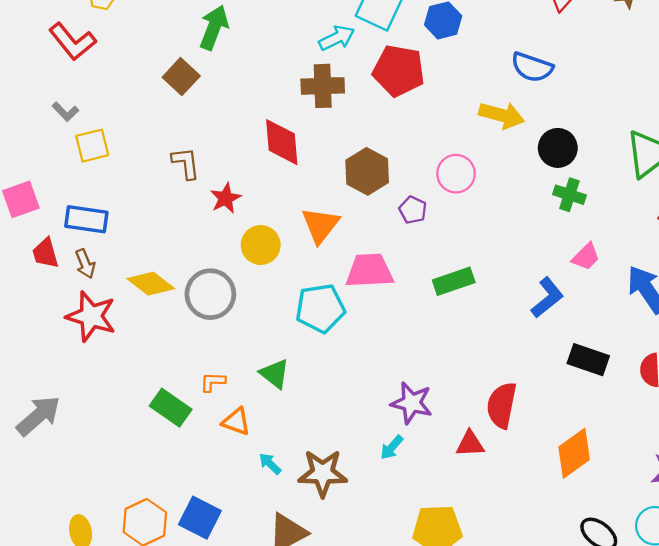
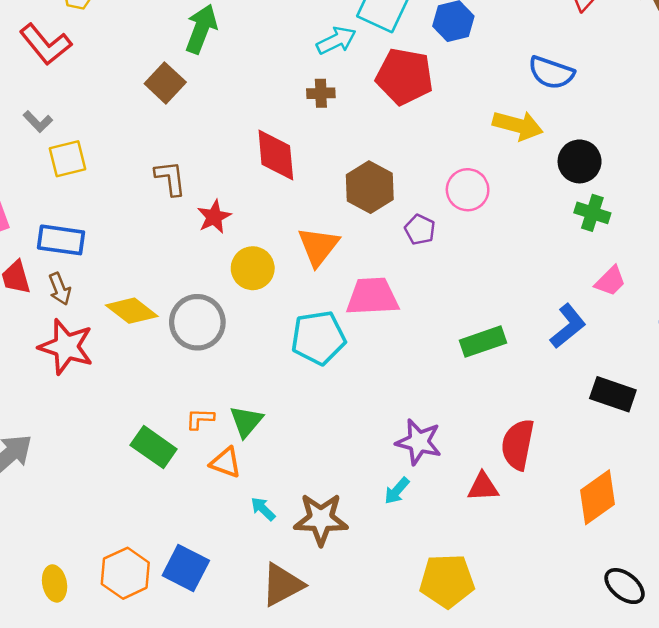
brown cross: (323, 86) -> (321, 93), size x0.6
green rectangle: (454, 281) -> (483, 342), moved
green triangle: (275, 374) -> (246, 421), moved, turned 32

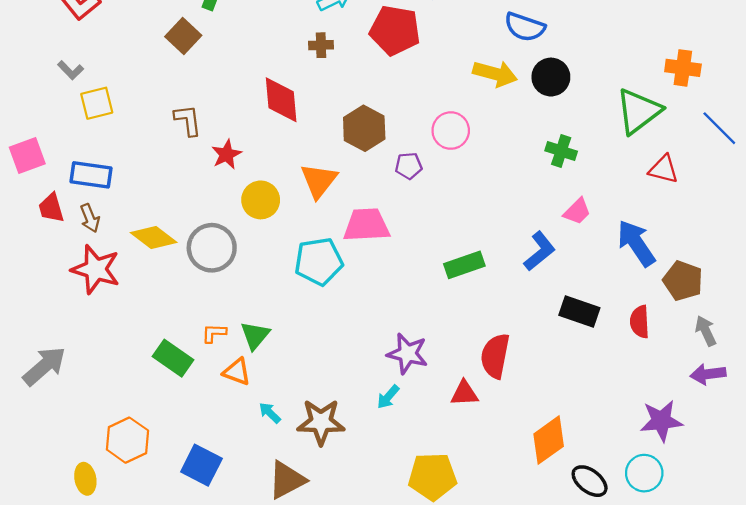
black circle: (580, 161) -> (551, 77), moved
purple pentagon: (420, 230) -> (409, 166), turned -30
orange diamond: (598, 497) -> (549, 440), moved
orange hexagon: (125, 573) -> (127, 440), moved

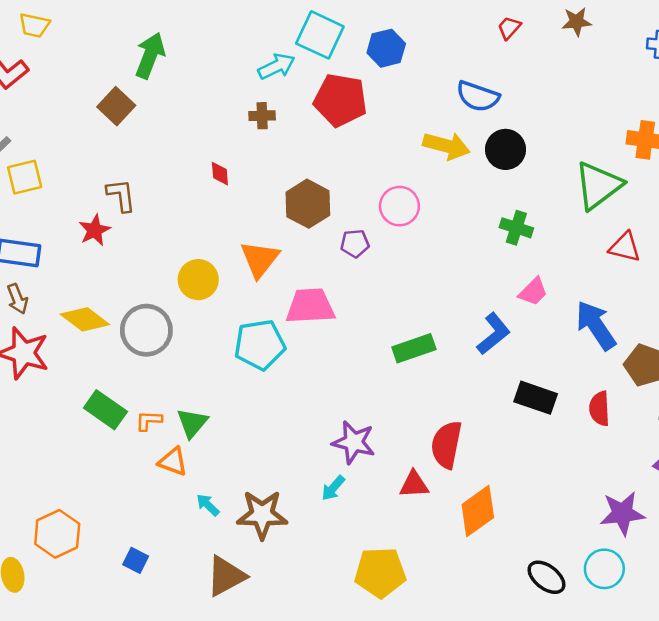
red diamond: (281, 100) -> (220, 174), size x0.5
red star: (227, 154) -> (95, 230), moved
green rectangle: (173, 358) -> (105, 410), moved
orange diamond: (549, 440) -> (478, 511), moved
blue square: (201, 465) -> (136, 560), size x0.6

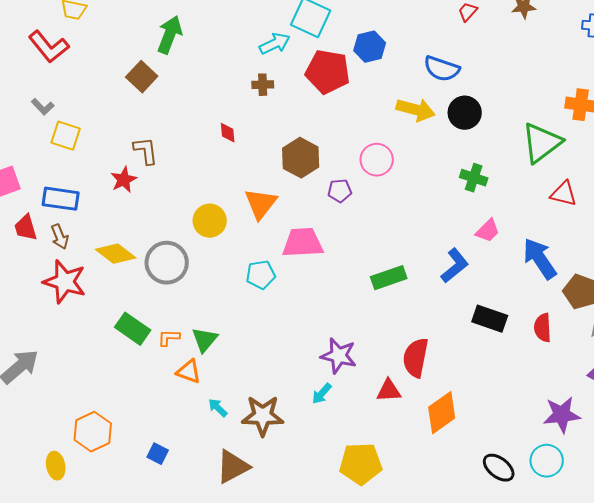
blue hexagon: (386, 48) -> (370, 47), moved
yellow square: (25, 177) -> (66, 136), turned 32
cyan pentagon: (260, 345) -> (261, 275), size x0.7

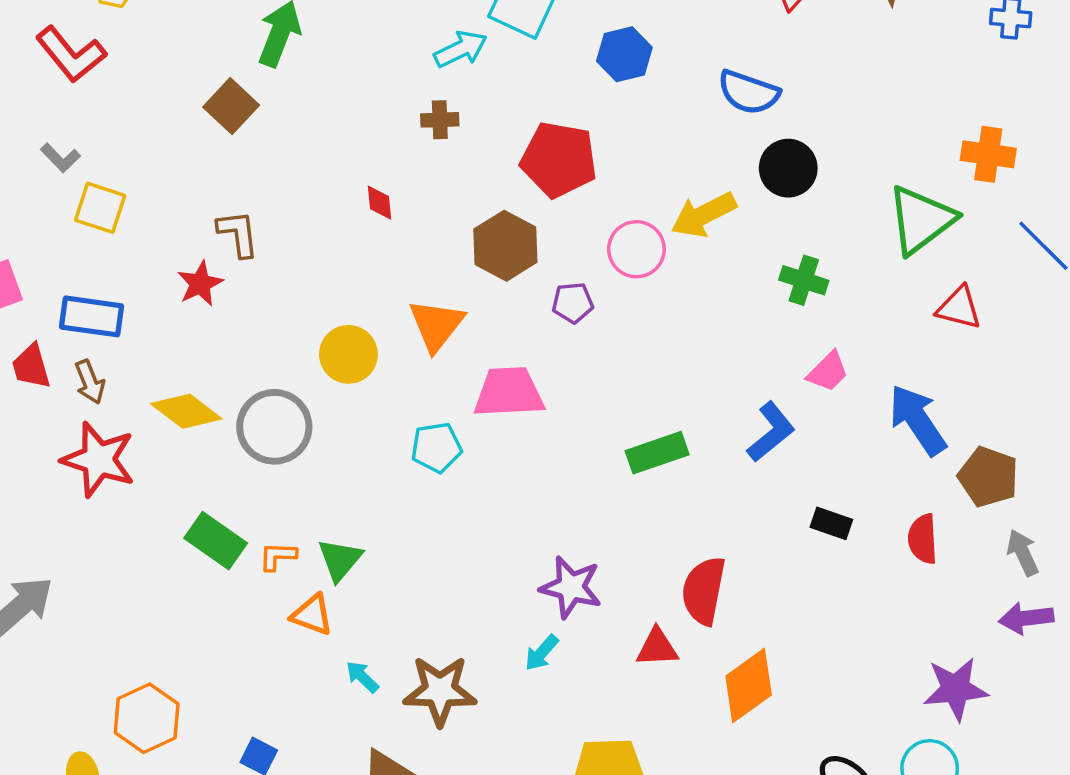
red pentagon: (328, 72) -> (559, 160), moved
yellow arrow: (416, 110) -> (704, 215), moved, turned 138
black rectangle: (490, 319) -> (831, 523), size x0.7

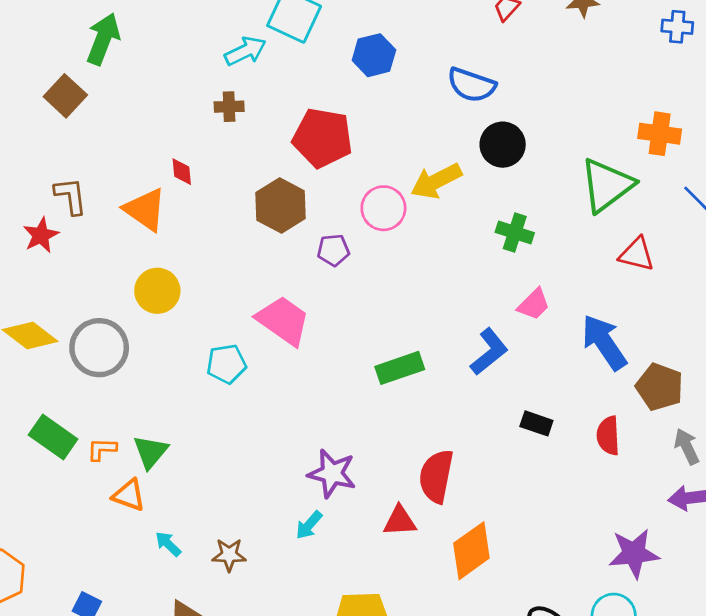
orange triangle: (436, 325) -> (145, 210), moved, turned -33
pink trapezoid: (509, 392) -> (283, 321), turned 38
brown star: (440, 691) -> (229, 555), size x0.6

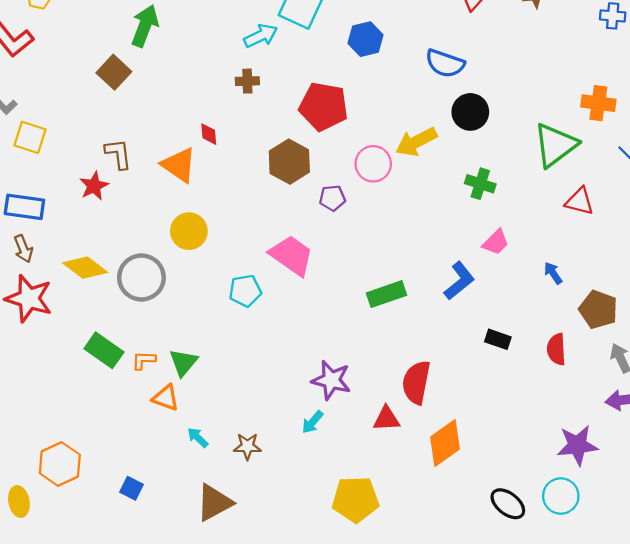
blue arrow: (604, 342) -> (553, 273), size x0.5

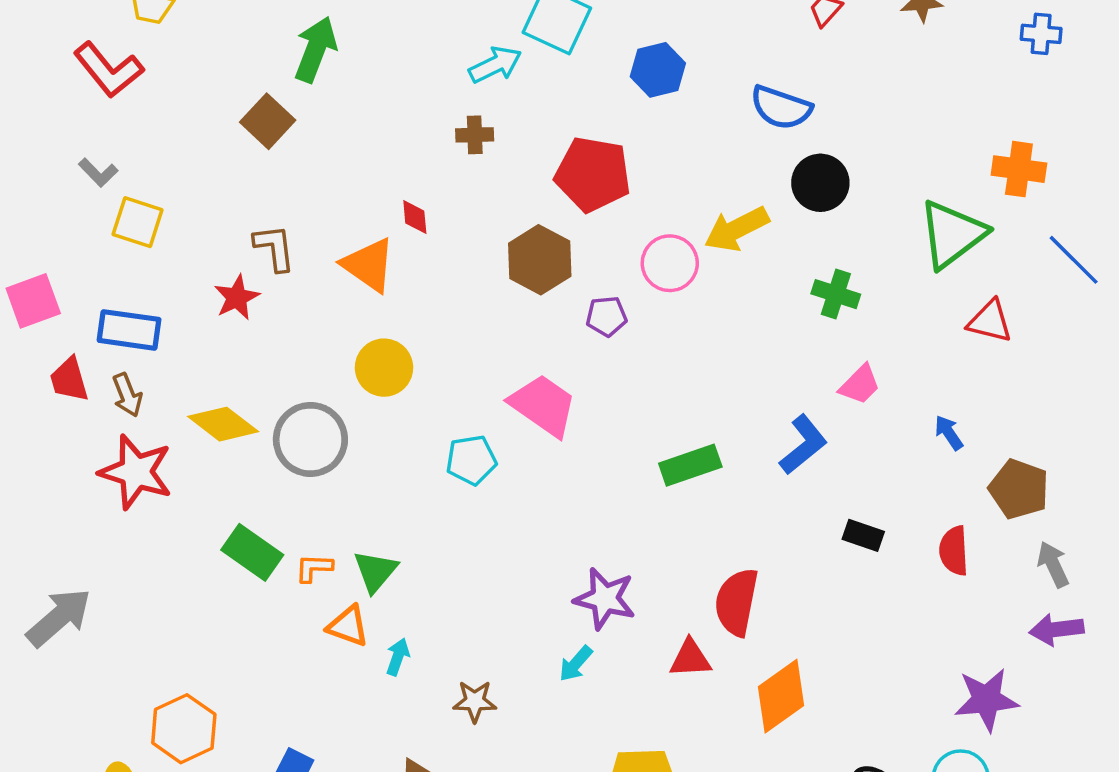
cyan arrow: (198, 438) -> (398, 657), moved, turned 65

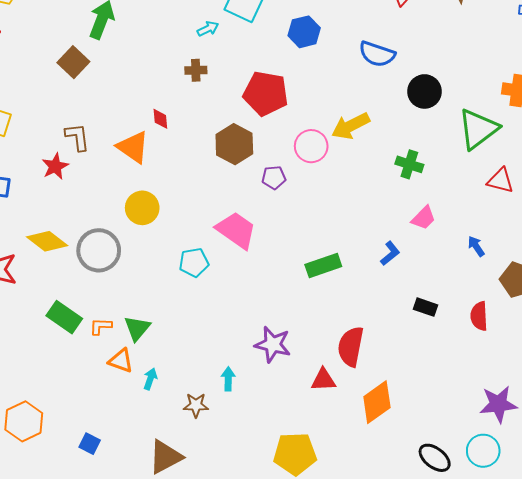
cyan arrow: (495, 65) -> (208, 29), size x0.7
black circle: (820, 183) -> (425, 91), moved
blue L-shape: (803, 445) -> (390, 253), size x0.7
cyan arrow: (576, 664) -> (228, 379), moved, turned 140

